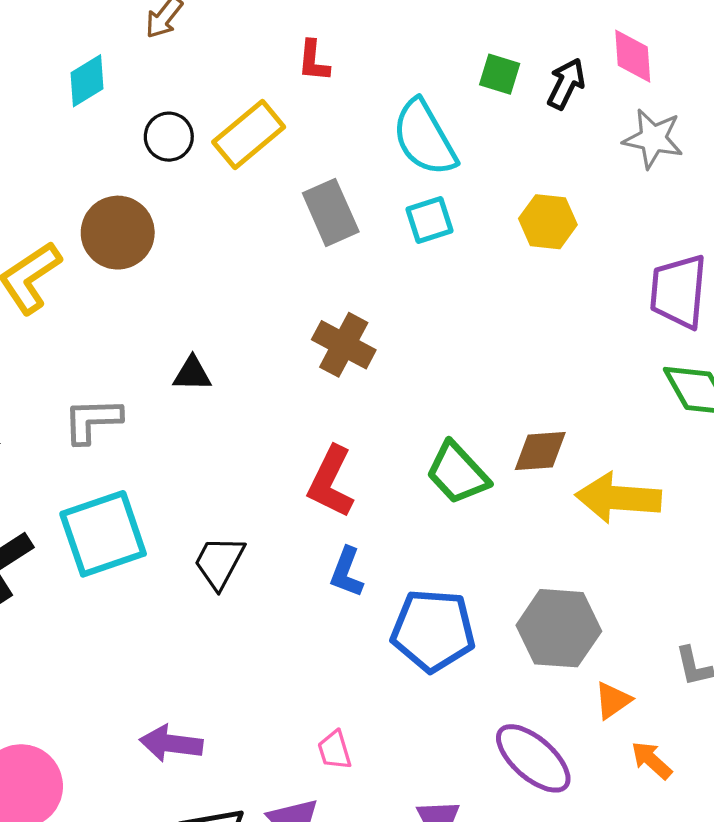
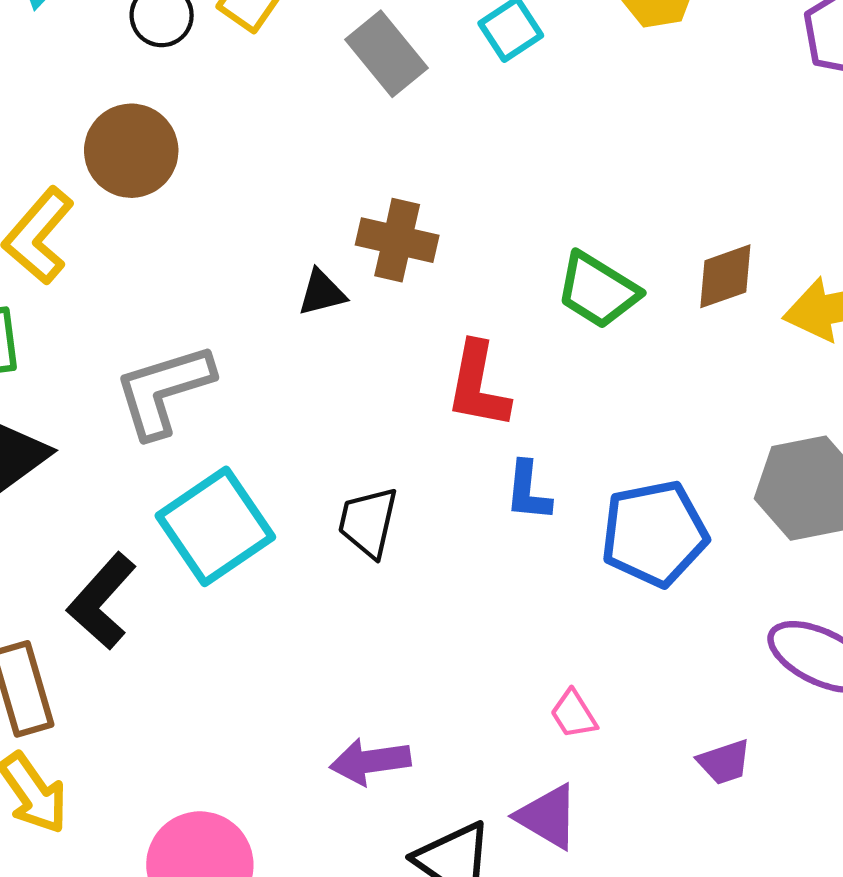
brown cross: (344, 345) -> (397, 240), moved
black triangle: (192, 374) -> (322, 293), moved
gray L-shape: (92, 420) -> (164, 390), size x1.4
green trapezoid: (457, 473) -> (598, 290), moved

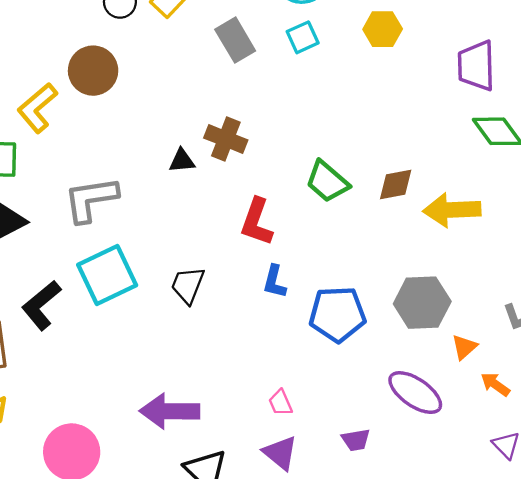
purple arrow: (370, 761) -> (170, 411), size x1.4
purple triangle: (548, 817) -> (280, 453), moved

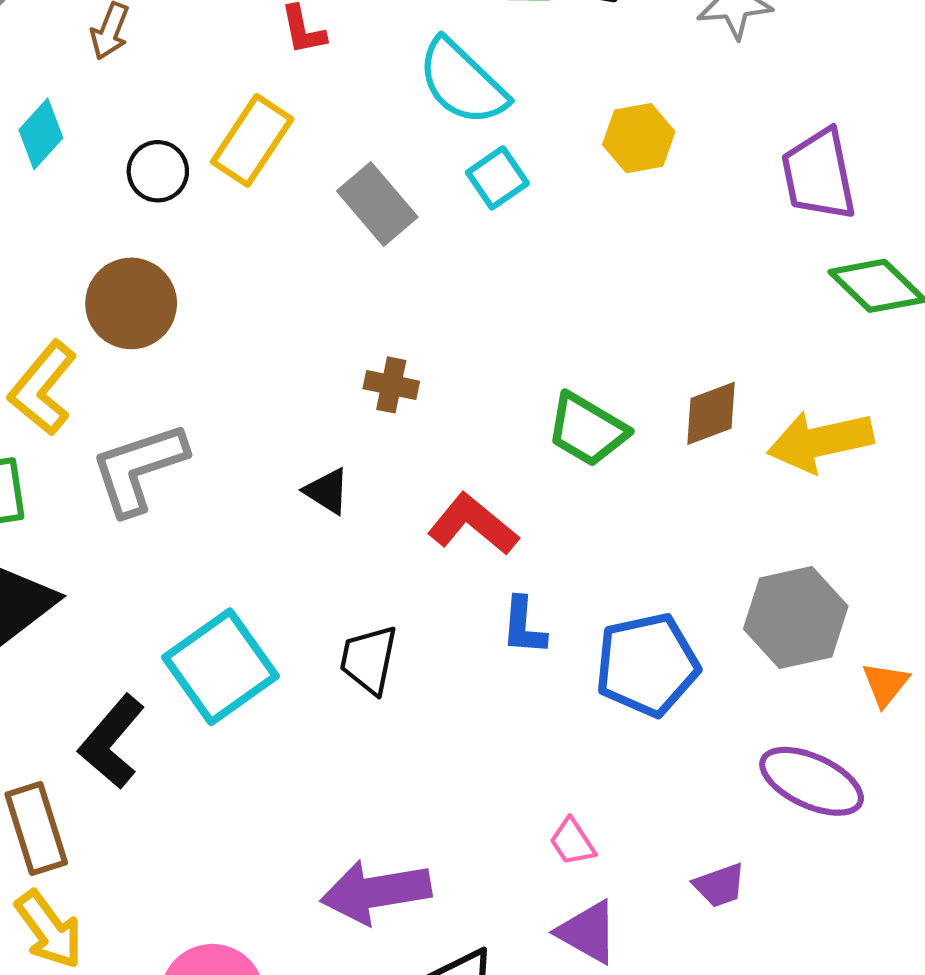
brown cross: (226, 139) -> (391, 385), size x0.7
black triangle: (182, 161) -> (327, 491), moved, turned 48
gray L-shape: (91, 199) -> (139, 468), moved
red L-shape: (257, 222) -> (473, 524), turned 120

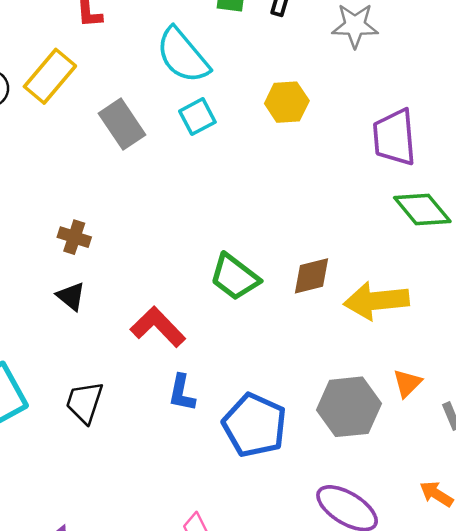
brown cross: (391, 385) -> (74, 237), moved
blue pentagon: (647, 665) -> (255, 425), turned 30
orange triangle: (886, 684) -> (407, 383), moved

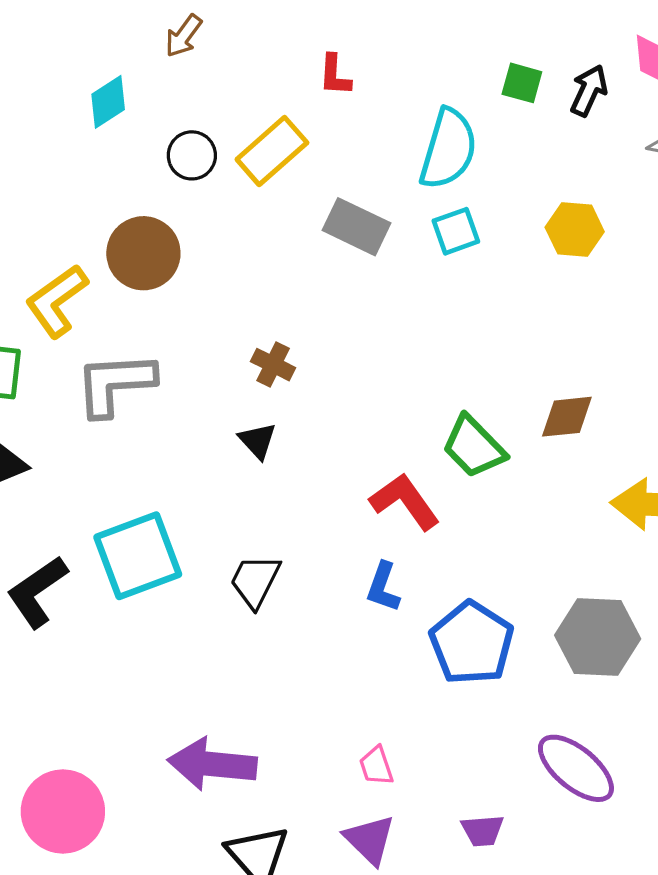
cyan semicircle: (183, 55) -> (448, 149), turned -132
gray rectangle: (122, 124) -> (356, 227), turned -39
brown diamond: (311, 276) -> (567, 417), moved
red L-shape: (158, 327) -> (405, 502), moved

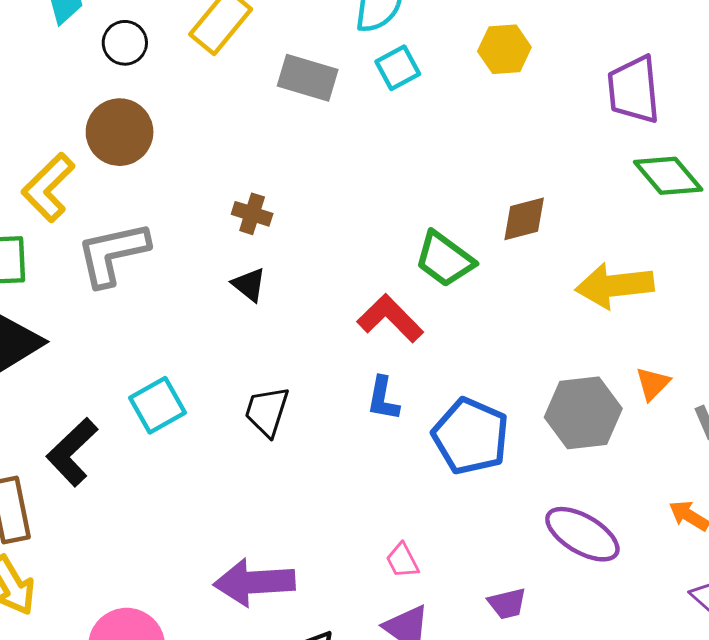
black circle: (192, 155) -> (125, 43), moved
cyan square: (138, 556) -> (158, 405), size x0.7

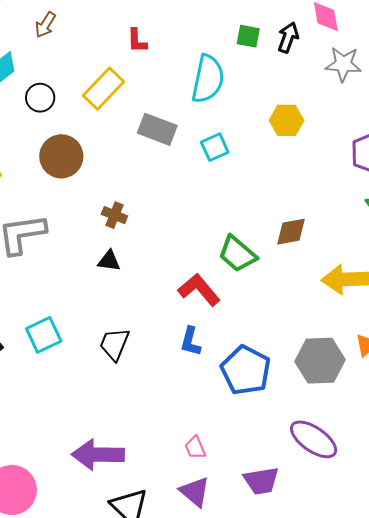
cyan square: (398, 68) -> (215, 147), moved
brown circle: (120, 132) -> (61, 156), moved
black triangle: (249, 285) -> (109, 261), turned -35
purple trapezoid: (507, 604) -> (261, 481), size x1.4

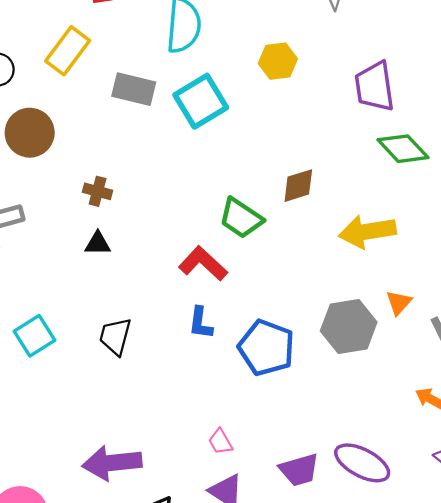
cyan square: (215, 147) -> (201, 101), size x1.6
purple ellipse: (314, 439) -> (362, 463), moved

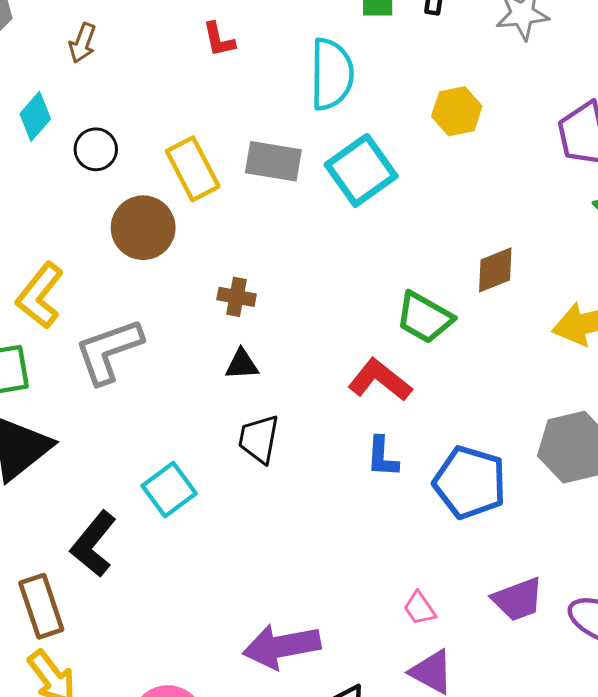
yellow rectangle: (68, 51) -> (193, 169), moved, turned -60
black trapezoid: (115, 336) -> (259, 439), moved
purple trapezoid: (299, 470) -> (518, 599), moved

